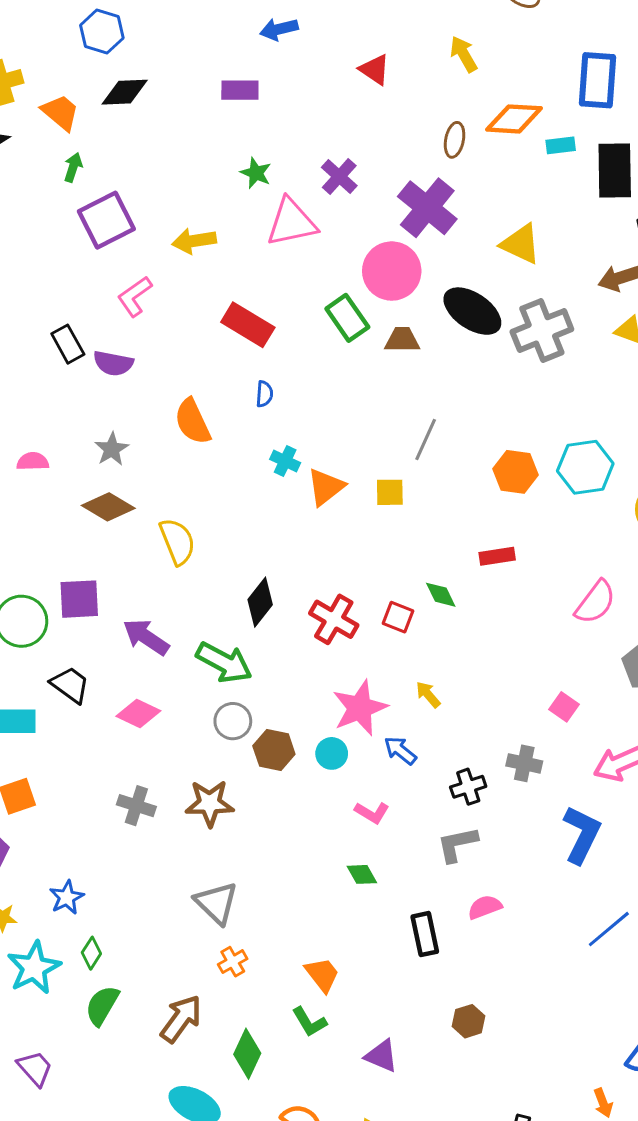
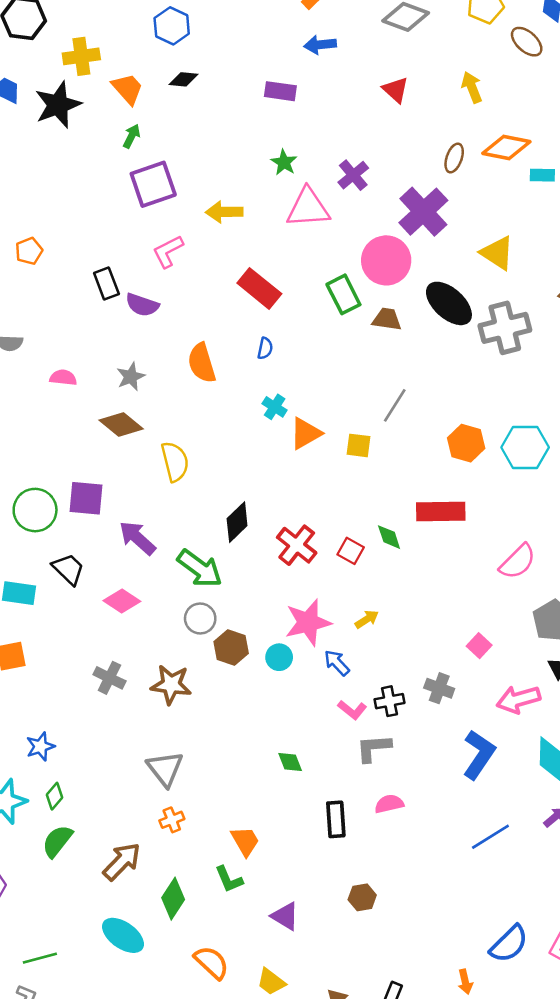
black diamond: (125, 92) -> (184, 79), size x0.7
red rectangle: (497, 556) -> (441, 512), size x1.6
yellow arrow: (428, 695) -> (367, 619), turned 90
pink L-shape: (372, 813) -> (352, 710), moved

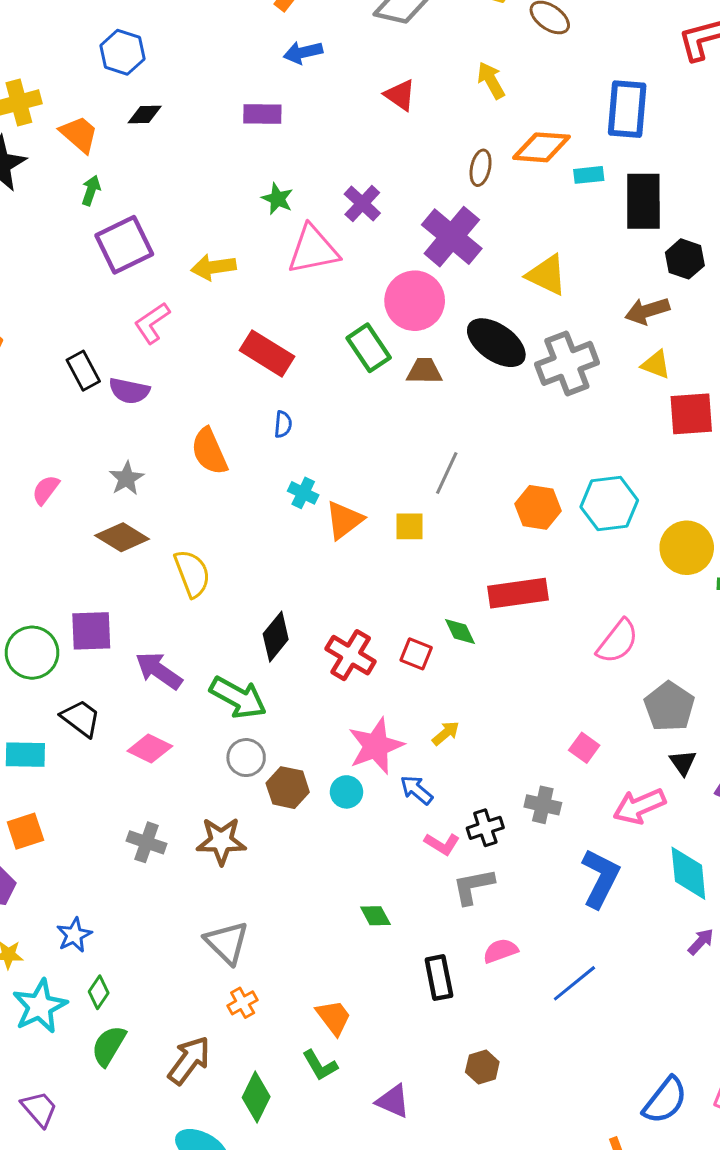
pink semicircle: (63, 378) -> (46, 490), turned -52
blue line: (490, 837) -> (574, 983), moved

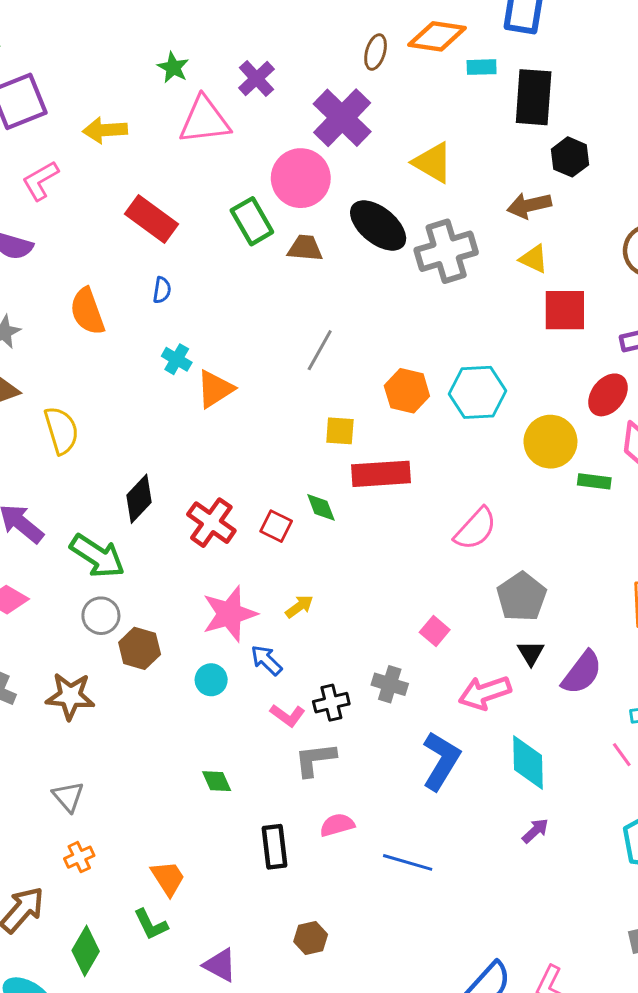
yellow square: (409, 526) -> (340, 431), moved
cyan circle: (346, 792) -> (211, 680), moved
gray triangle: (227, 943) -> (68, 797), size x0.7
blue line: (574, 983) -> (408, 862), turned 51

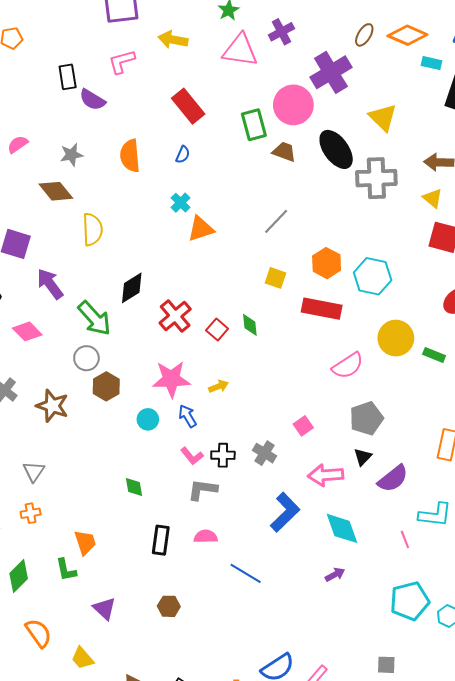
yellow circle: (550, 442) -> (396, 338), moved
red rectangle: (381, 474) -> (322, 309), moved
cyan diamond: (528, 762) -> (342, 528), turned -33

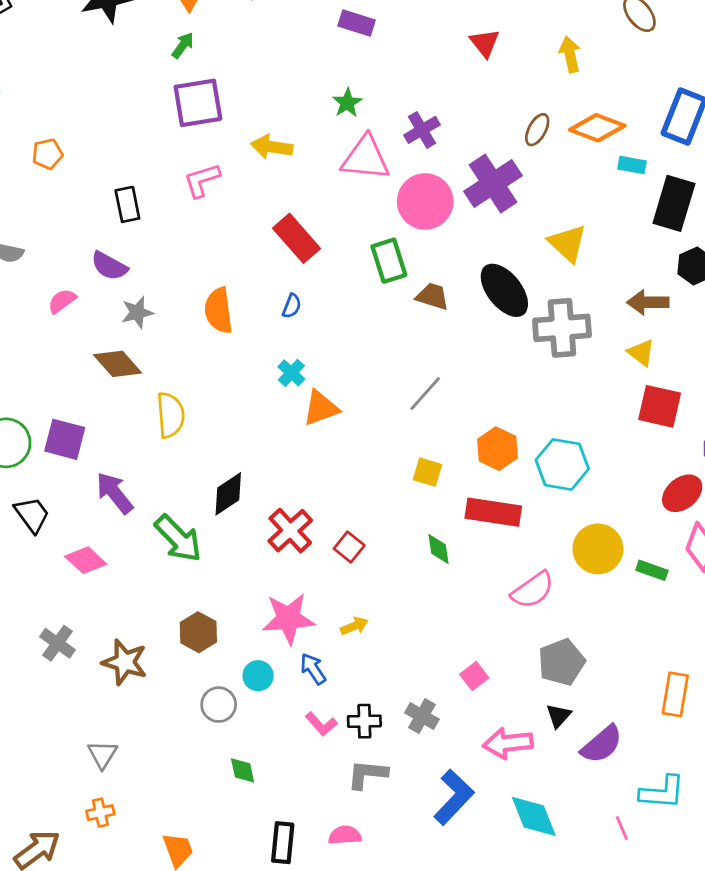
purple semicircle: (92, 100) -> (109, 266), moved
pink circle: (293, 105) -> (425, 201), moved
green diamond: (250, 325) -> (439, 549), moved
gray circle: (86, 358) -> (219, 705), moved
gray L-shape: (203, 490) -> (367, 774), moved

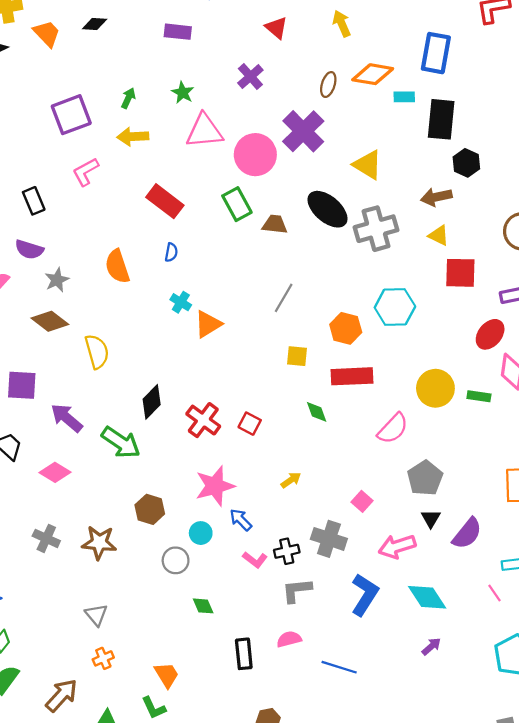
green arrow: (183, 45) -> (128, 98), moved
purple cross: (422, 130) -> (250, 77), moved
cyan hexagon: (562, 464) -> (395, 307), moved
yellow arrow: (354, 626) -> (291, 480), moved
gray cross: (422, 716) -> (329, 539), size x1.4

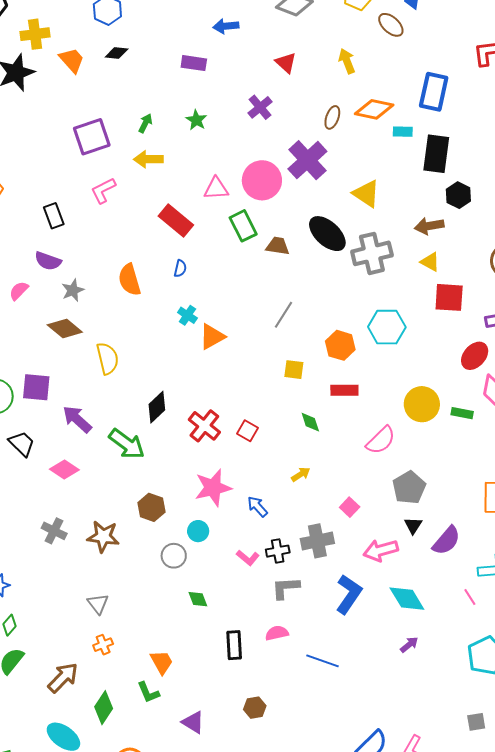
pink triangle: (204, 131) -> (216, 188), moved, size x0.7
red rectangle: (352, 376) -> (344, 390), size x0.7
yellow arrow: (291, 480) -> (301, 474), moved
blue arrow: (241, 520) -> (257, 507), moved
gray cross: (329, 539) -> (317, 541), turned -32

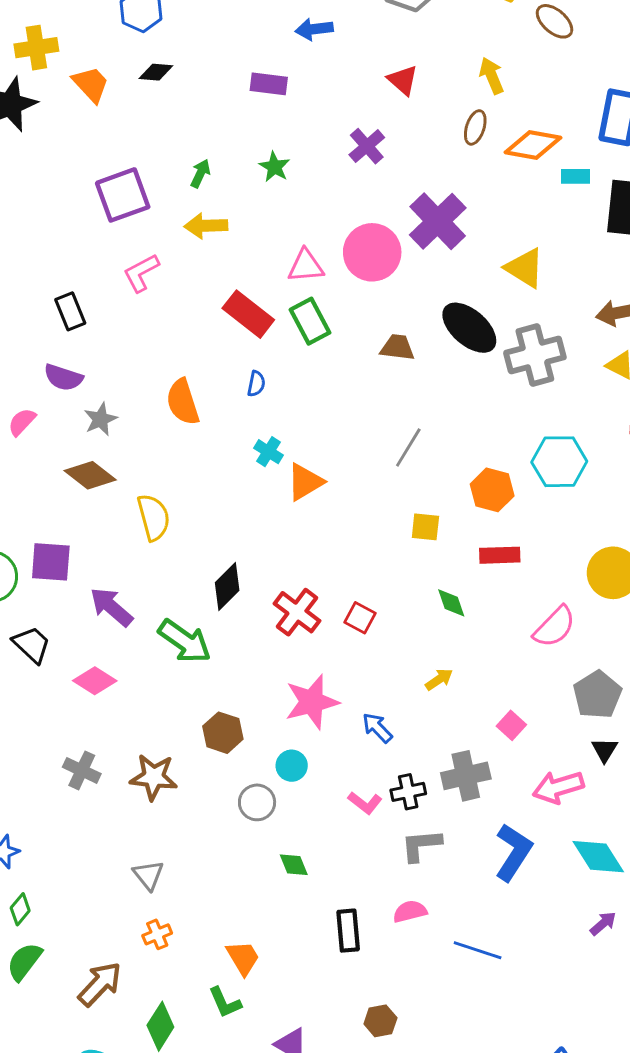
brown ellipse: (332, 117) -> (475, 127), moved
green rectangle: (243, 226) -> (310, 321), moved

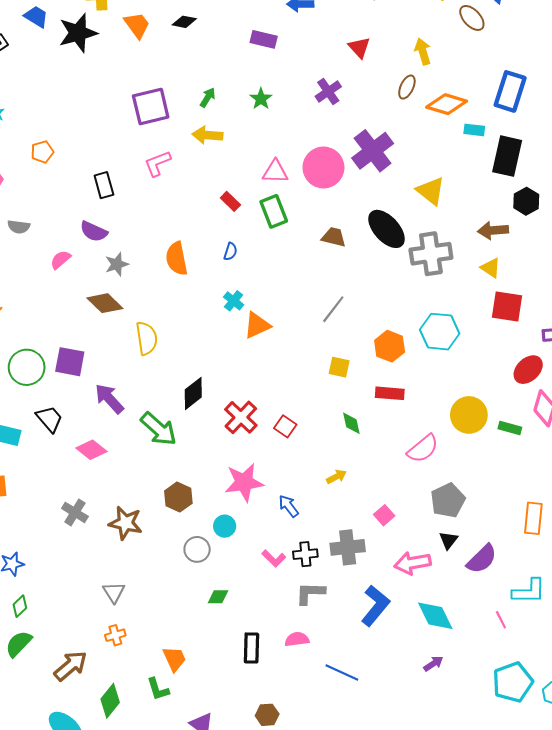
red rectangle: (248, 314) -> (230, 201), size x0.6
green diamond: (294, 865) -> (218, 597), turned -75

